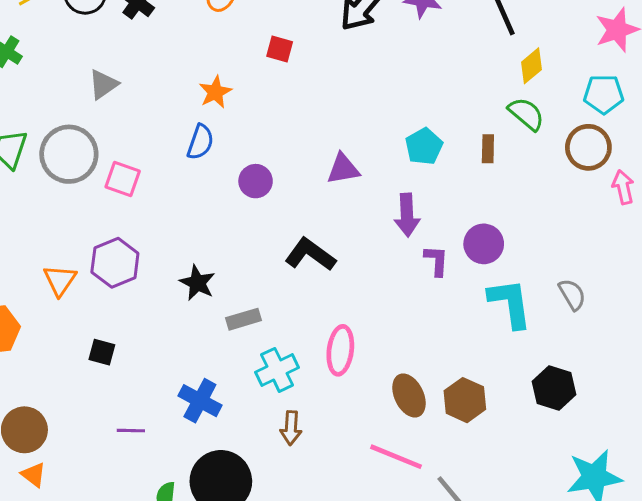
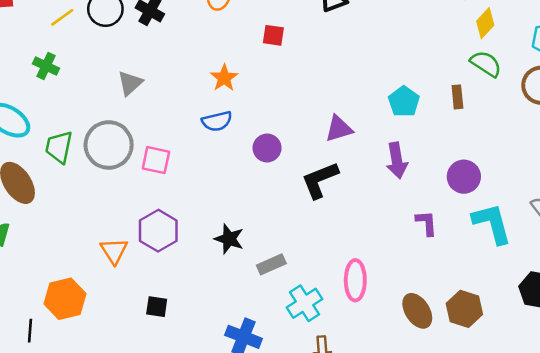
blue semicircle: (200, 142) -> (217, 121), turned 64
black L-shape: (310, 255) -> (320, 180), moved, turned -51
purple L-shape: (436, 261) -> (427, 223), moved

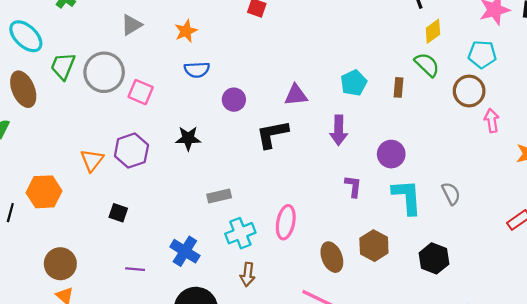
orange star: (224, 78) -> (186, 31), moved
black star: (229, 239) -> (188, 138), moved, turned -30
brown hexagon: (464, 309) -> (374, 246), moved

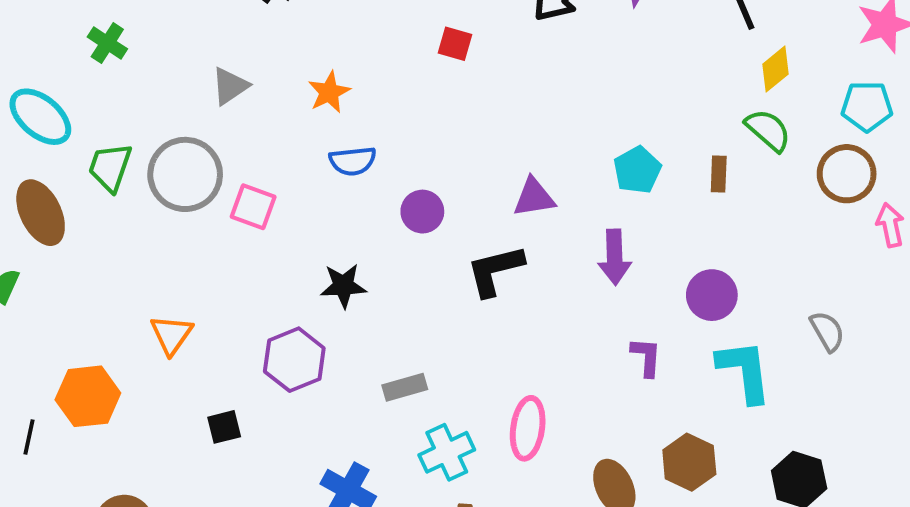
purple hexagon: (131, 151) -> (294, 360), moved
gray semicircle: (451, 194) -> (827, 331), moved
black square: (118, 213) -> (224, 427), turned -30

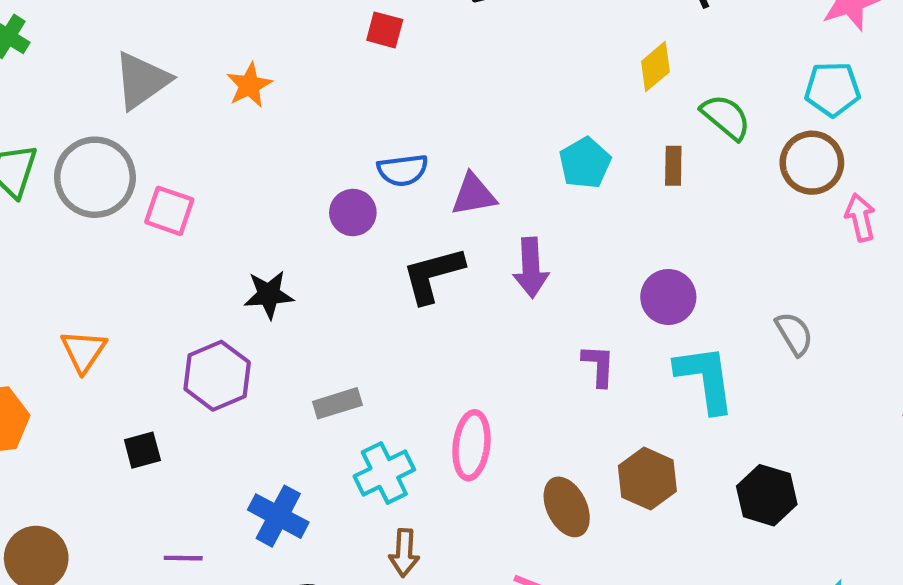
yellow diamond: (776, 69) -> (655, 67), moved
gray triangle: (230, 86) -> (142, 80), size x1.4
blue semicircle: (353, 161) -> (403, 170), moved
purple arrow: (615, 257) -> (531, 268), moved

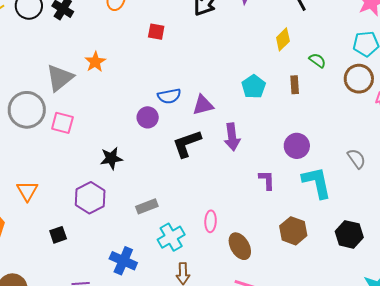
gray triangle: (142, 80) -> (60, 78), moved
green semicircle: (726, 117) -> (317, 60), size x0.7
pink ellipse: (471, 445) -> (211, 221), size x0.7
brown ellipse: (567, 507) -> (240, 246), moved

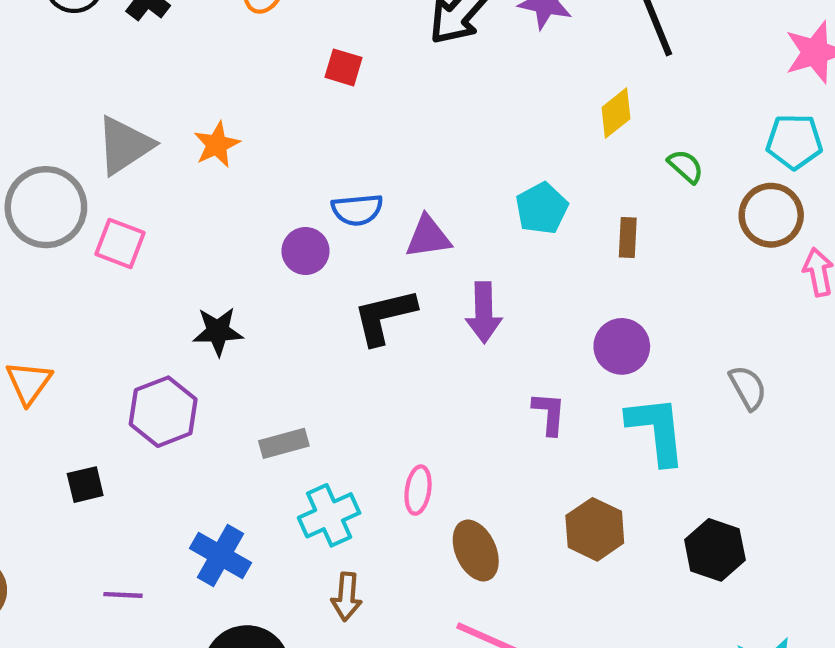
orange star: (95, 62) -> (217, 145), moved
brown rectangle: (295, 85) -> (628, 238), moved

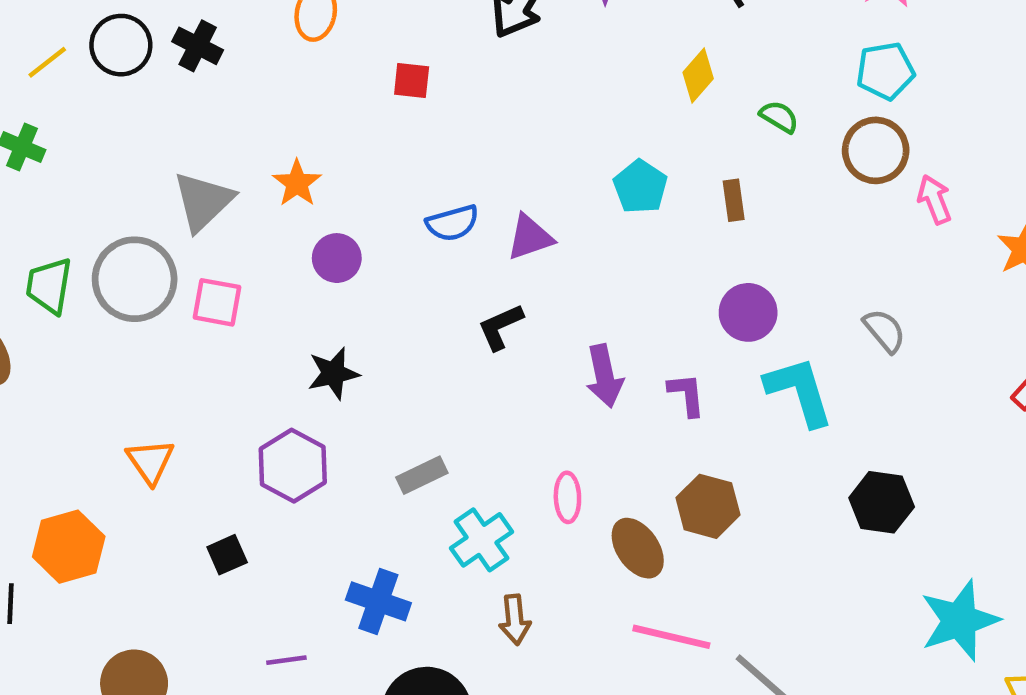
purple circle: (306, 251) -> (337, 258), moved
purple arrow: (484, 312) -> (604, 376), moved
black L-shape: (384, 317) -> (500, 327), size x0.7
brown hexagon: (595, 529) -> (708, 506), moved

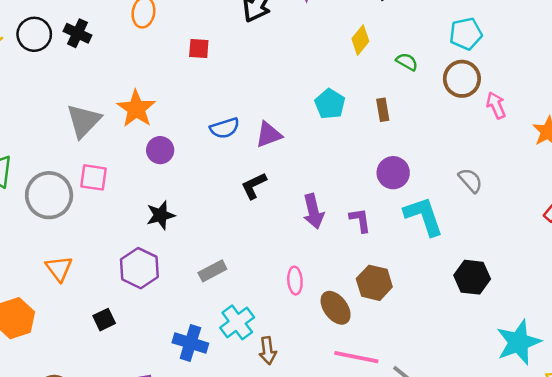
orange star: (297, 183) -> (136, 109), size x1.4
gray circle: (135, 279) -> (49, 195), moved
cyan cross: (482, 540) -> (237, 322), moved

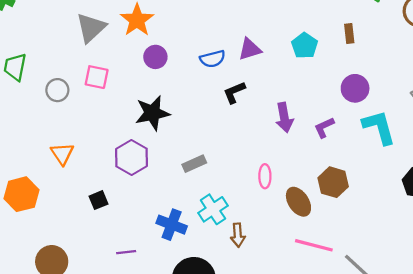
cyan pentagon: (330, 104) -> (305, 46), moved
blue semicircle: (225, 128) -> (213, 59), moved
gray circle: (49, 195) -> (57, 90), size x0.6
black star: (161, 215) -> (152, 113), size x1.4
purple L-shape: (360, 220) -> (324, 128), turned -110

